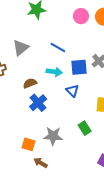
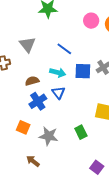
gray triangle: (21, 48) -> (27, 45), turned -36
blue triangle: (72, 91) -> (58, 93), moved
orange square: (29, 144) -> (23, 127), moved

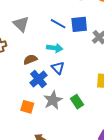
blue square: (83, 71) -> (79, 24), moved
green rectangle: (81, 132) -> (77, 102), moved
gray star: (49, 136) -> (53, 100), moved, turned -30

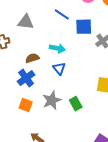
gray triangle: (21, 24) -> (26, 22), turned -42
blue line: (58, 24) -> (62, 14), moved
blue cross: (39, 79) -> (26, 78), moved

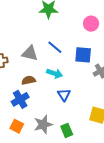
blue line: (62, 14) -> (55, 47), moved
gray triangle: (26, 22) -> (30, 53), moved
blue triangle: (59, 68) -> (64, 95), moved

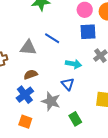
blue square: (83, 55) -> (88, 32), moved
cyan arrow: (55, 73) -> (73, 64), moved
gray star: (43, 124) -> (51, 101), moved, turned -30

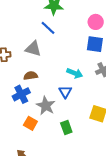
blue line: (52, 38) -> (48, 28), moved
orange square: (25, 122) -> (30, 123), moved

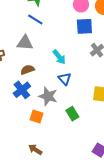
cyan arrow: (75, 73) -> (59, 57), moved, turned 42

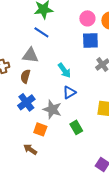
brown semicircle: (27, 70) -> (25, 76), moved, turned -56
blue triangle: (65, 79) -> (69, 92), turned 40
brown arrow: (35, 150) -> (30, 149), moved

